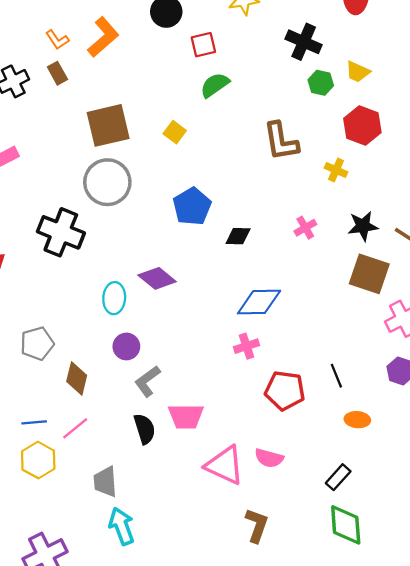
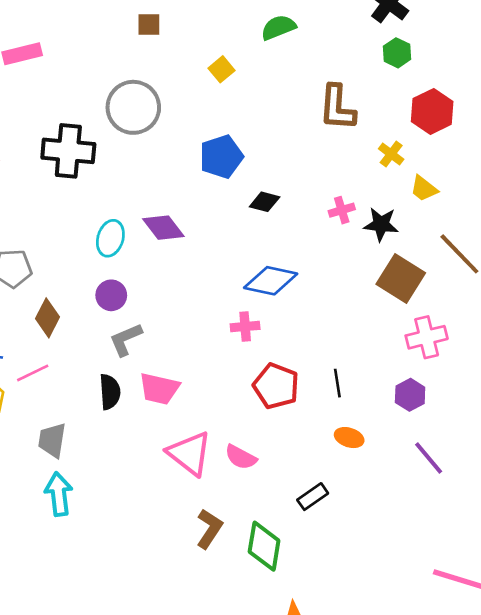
yellow trapezoid: (358, 72) -> (424, 189), moved
brown square: (108, 125) -> (149, 25), moved, size x0.5
black star: (363, 226) -> (381, 224), moved
black cross: (61, 232) -> (68, 151), turned -30
green diamond: (346, 525) -> (264, 546), moved

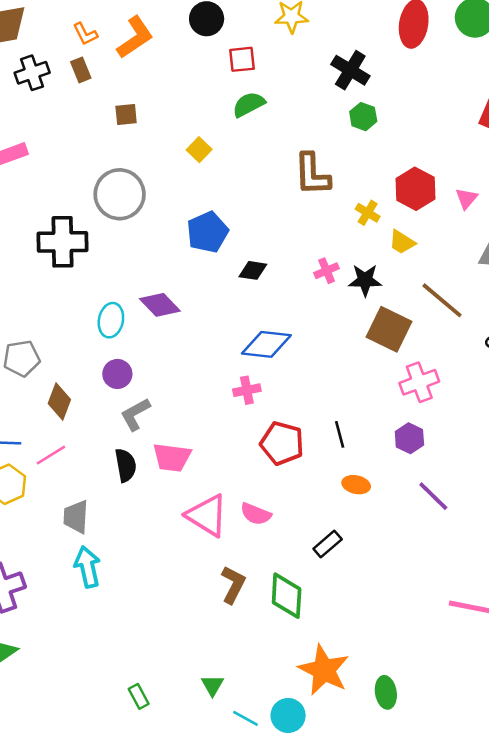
red hexagon: (432, 111) -> (415, 189), moved

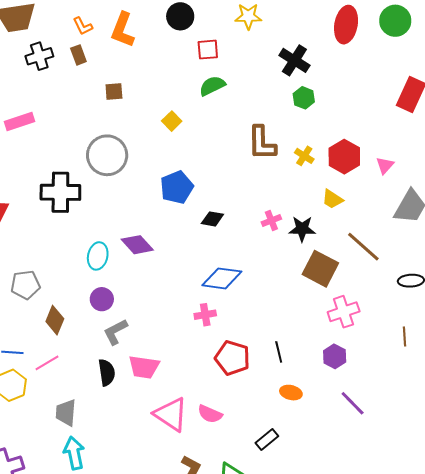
orange L-shape: (135, 37) -> (123, 30), turned 144
yellow cross: (368, 213) -> (304, 156), moved

